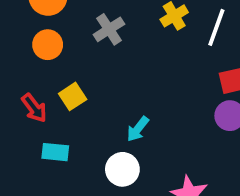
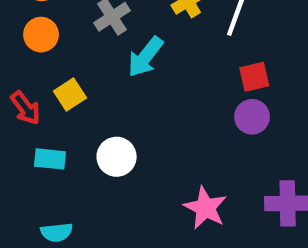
cyan arrow: (138, 129) -> (145, 57), moved, size x1.4
white circle: (122, 169) -> (117, 157), moved

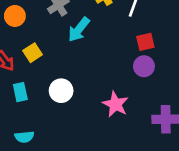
cyan rectangle: (50, 159) -> (20, 92), turned 72
pink star: (205, 208) -> (115, 104), moved

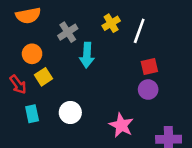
orange circle: (15, 16) -> (32, 54), moved
cyan arrow: (79, 30) -> (87, 55), turned -35

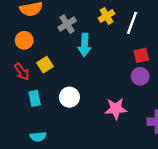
orange circle: (32, 54) -> (24, 40), moved
pink star: (121, 125) -> (116, 109), turned -30

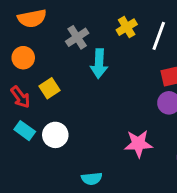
white circle: (69, 97) -> (55, 135), moved
cyan rectangle: (35, 98) -> (25, 131), moved, turned -42
cyan semicircle: (38, 137) -> (92, 179), moved

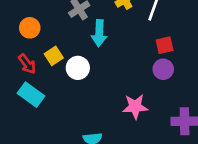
cyan rectangle: (25, 131) -> (31, 95), size x1.4
white circle: (55, 135) -> (78, 68), moved

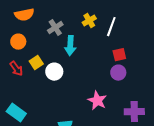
cyan rectangle: (31, 95) -> (16, 113), moved
pink star: (135, 107) -> (97, 101), turned 30

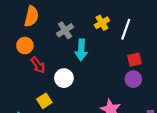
orange semicircle: (24, 15) -> (31, 16), turned -66
yellow square: (36, 63) -> (44, 101), moved
red arrow: (16, 69) -> (38, 65), moved

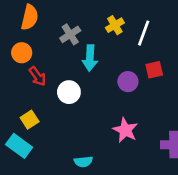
purple circle: (133, 79) -> (128, 82), moved
yellow square: (44, 101) -> (30, 120), moved

